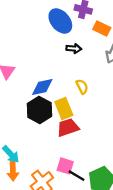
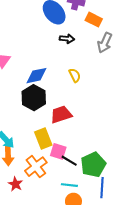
yellow rectangle: (64, 108) -> (43, 139), moved

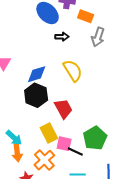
yellow semicircle: (75, 75) -> (73, 71), size x1.6
red trapezoid: (61, 114) -> (63, 109), turned 85
green pentagon: (93, 165) -> (95, 138), moved

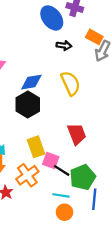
orange rectangle: (86, 16) -> (94, 37), moved
red trapezoid: (63, 109) -> (77, 134), moved
green pentagon: (95, 138) -> (83, 177), moved

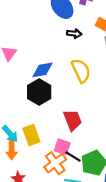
red trapezoid: (77, 134) -> (73, 120), moved
yellow rectangle: (36, 147) -> (31, 135), moved
orange cross: (27, 175) -> (55, 163), moved

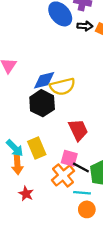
black arrow: (74, 34) -> (85, 26), moved
yellow semicircle: (81, 71) -> (63, 87), moved, turned 105

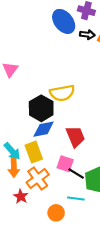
blue diamond: (44, 80) -> (44, 129), moved
orange cross: (63, 175) -> (38, 179), moved
orange circle: (87, 209) -> (56, 213), moved

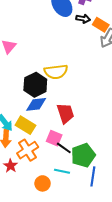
yellow rectangle: (34, 152) -> (25, 125), turned -42

